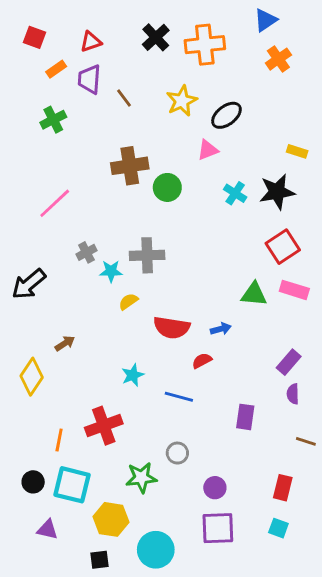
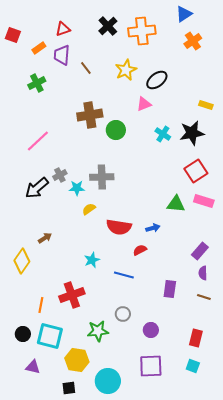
red square: (35, 37) -> (13, 35), moved
black arrow: (29, 284) -> (37, 188), moved
brown line: (306, 441) -> (204, 297), moved
purple circle: (215, 488) -> (151, 330), moved

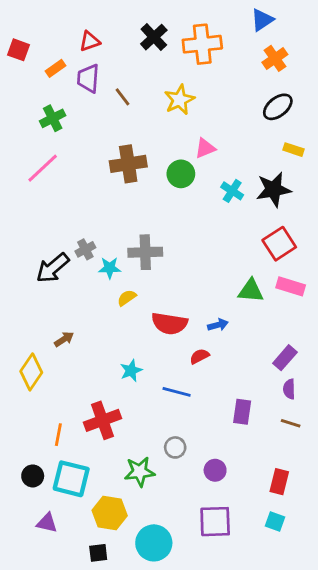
black ellipse: (157, 80) -> (278, 107), moved
green circle: (116, 130) -> (181, 174), moved
pink line: (38, 141) -> (43, 168), moved

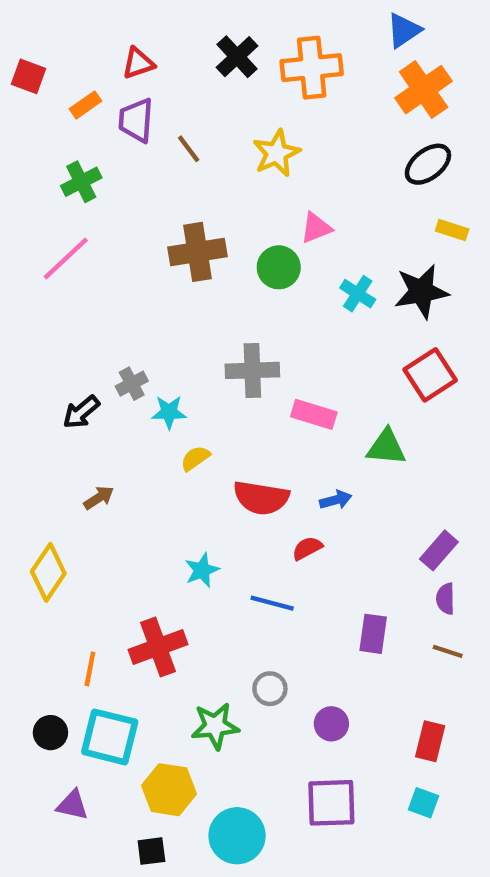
orange cross: (275, 58) -> (424, 90), size x1.4
gray cross: (145, 252) -> (252, 370), moved
black arrow: (53, 268) -> (81, 412), size x0.7
pink rectangle: (291, 286) -> (314, 414), moved
brown arrow: (64, 339) -> (99, 498), moved

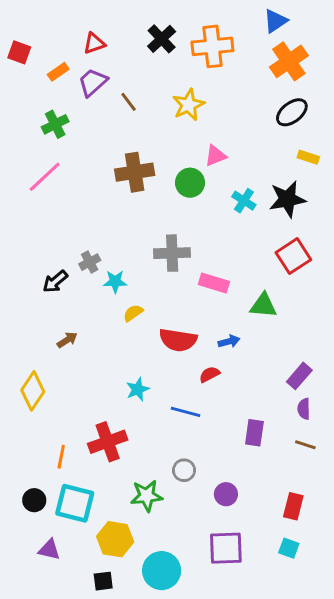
purple trapezoid: (136, 120) -> (93, 82), turned 44

